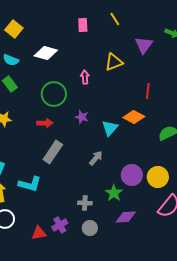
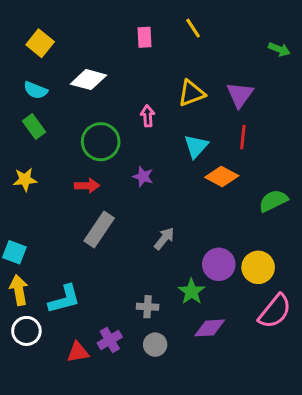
purple triangle: (144, 45) -> (240, 95), moved
cyan triangle: (110, 128) -> (196, 146), moved
cyan L-shape: (30, 184) -> (64, 299), moved, turned -30

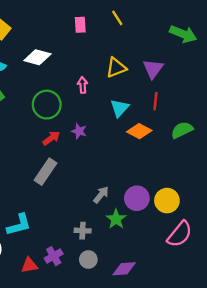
green arrow: (279, 49) -> (183, 34), size x1.6
red arrow: (87, 186) -> (51, 138), moved, turned -36
green semicircle: (273, 201) -> (182, 130), moved
gray arrow: (164, 239) -> (101, 195), moved
purple diamond: (210, 328) -> (124, 269), moved

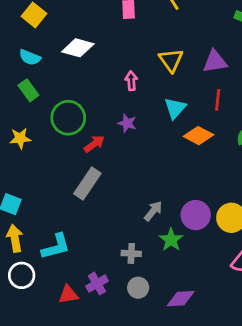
yellow triangle: (116, 68) -> (171, 60), turned -45
purple triangle: (153, 69) -> (215, 62), turned 45
green circle: (47, 105) -> (68, 118), moved
purple star: (79, 131) -> (127, 123), moved

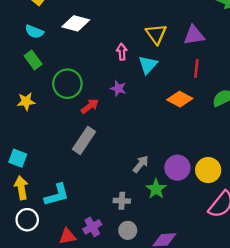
cyan triangle: (175, 108) -> (148, 65), moved

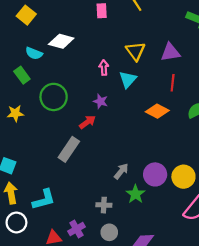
cyan semicircle: (34, 32) -> (34, 53), moved
red arrow: (90, 106) -> (87, 122), moved

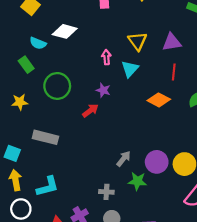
gray rectangle: (69, 149) -> (45, 137), moved, turned 70
green star: (135, 194) -> (137, 181), turned -30

